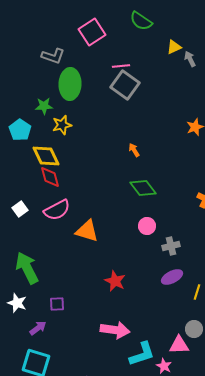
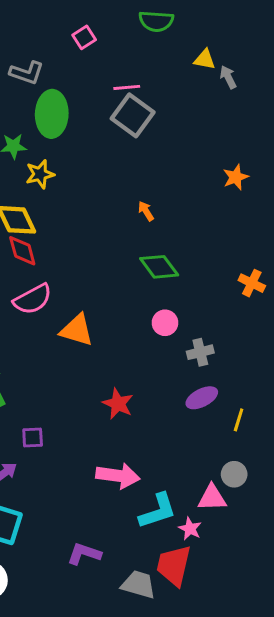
green semicircle: (141, 21) -> (156, 21), turned -30
pink square: (92, 32) -> (84, 37), size x0.6
yellow triangle: (174, 47) -> (205, 59), turned 35

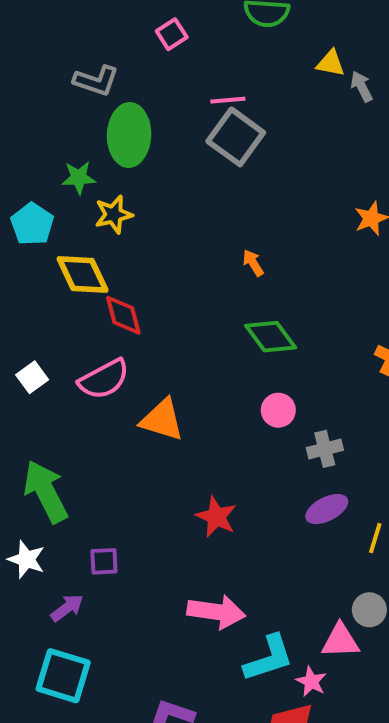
red diamond: (22, 251) -> (123, 315), moved

